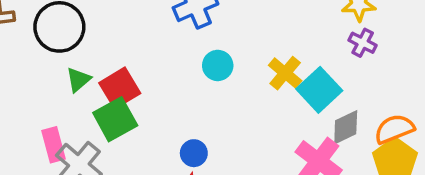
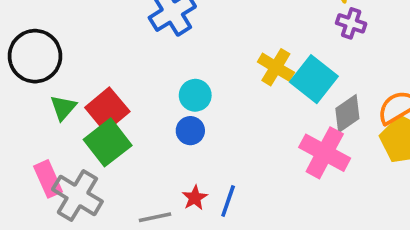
cyan circle: (218, 65) -> (195, 95), moved
blue circle: (194, 153) -> (190, 131), moved

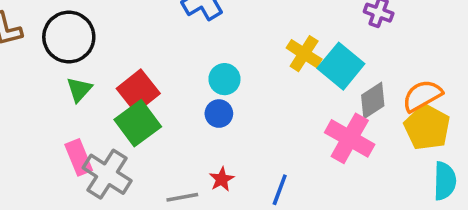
green triangle: (63, 108) -> (79, 90), moved
blue line: (228, 201) -> (280, 190), moved

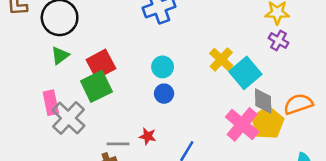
gray diamond: (373, 101) -> (263, 101), turned -68
blue circle: (219, 114) -> (164, 94), moved
yellow pentagon: (427, 127) -> (268, 123), moved
red star: (222, 179) -> (148, 136), turned 30

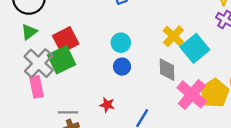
gray diamond: (263, 101) -> (167, 70), moved
pink rectangle: (51, 103) -> (36, 87), moved
gray cross: (68, 118) -> (39, 63), moved
gray line: (118, 144) -> (68, 112), moved

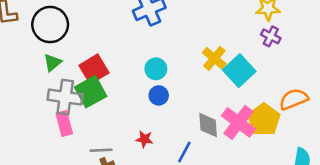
gray cross: (39, 63) -> (65, 97), turned -32
gray diamond: (167, 70) -> (208, 125), moved

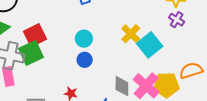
yellow pentagon: (264, 120) -> (166, 85), turned 30

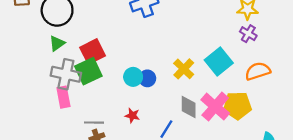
yellow cross: (131, 34) -> (184, 69), moved
cyan circle: (84, 39) -> (133, 77), moved
orange semicircle: (191, 71) -> (258, 71), moved

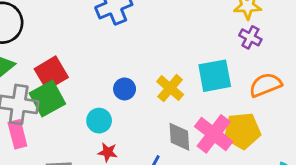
cyan square: (219, 62) -> (215, 76), turned 32
cyan circle: (133, 77) -> (99, 121), moved
blue circle: (147, 78) -> (125, 89), moved

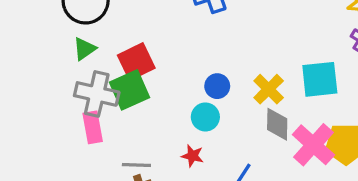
cyan circle: (99, 121) -> (205, 117), moved
gray diamond: (179, 137) -> (277, 124), moved

